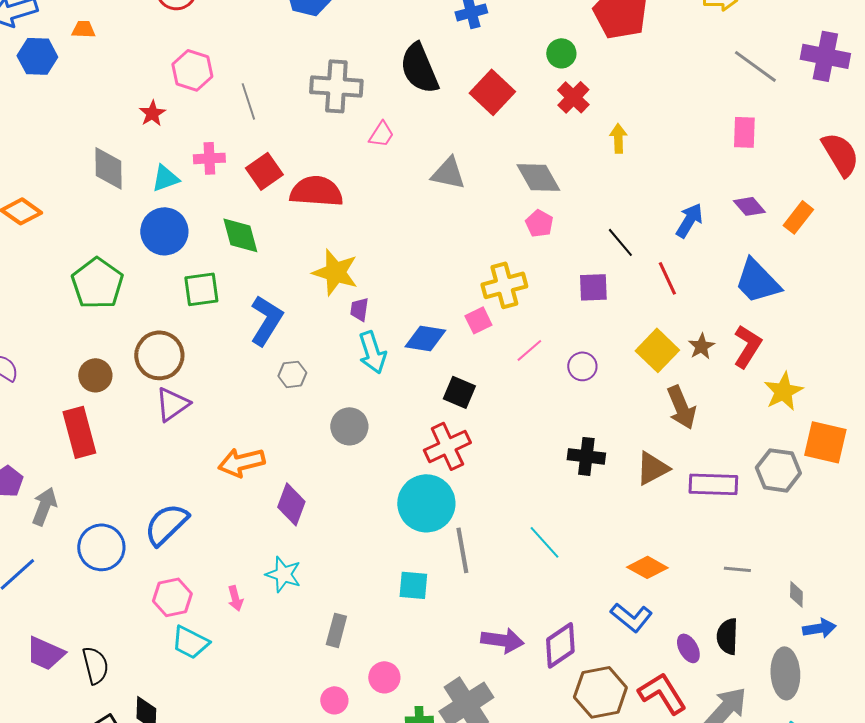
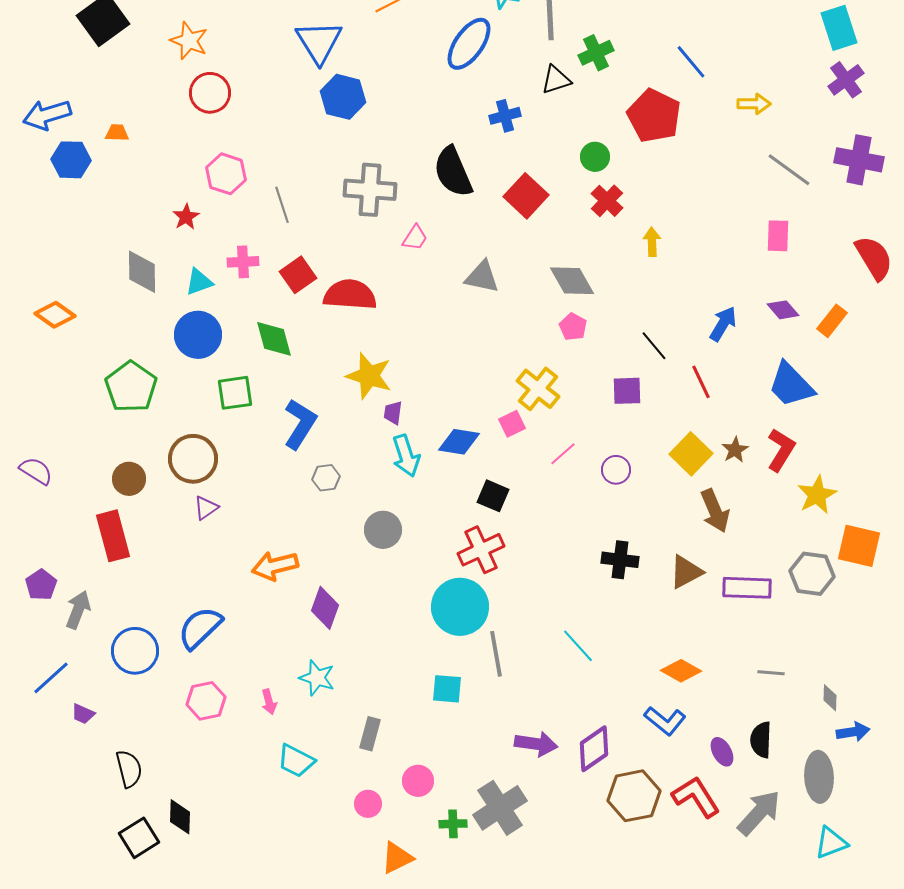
yellow cross: (504, 285) -> (538, 389), turned -36
purple triangle: (172, 404) -> (206, 508), size x0.7
cyan trapezoid: (190, 642) -> (296, 761), moved
purple trapezoid: (45, 653) -> (83, 714), moved, size x0.6

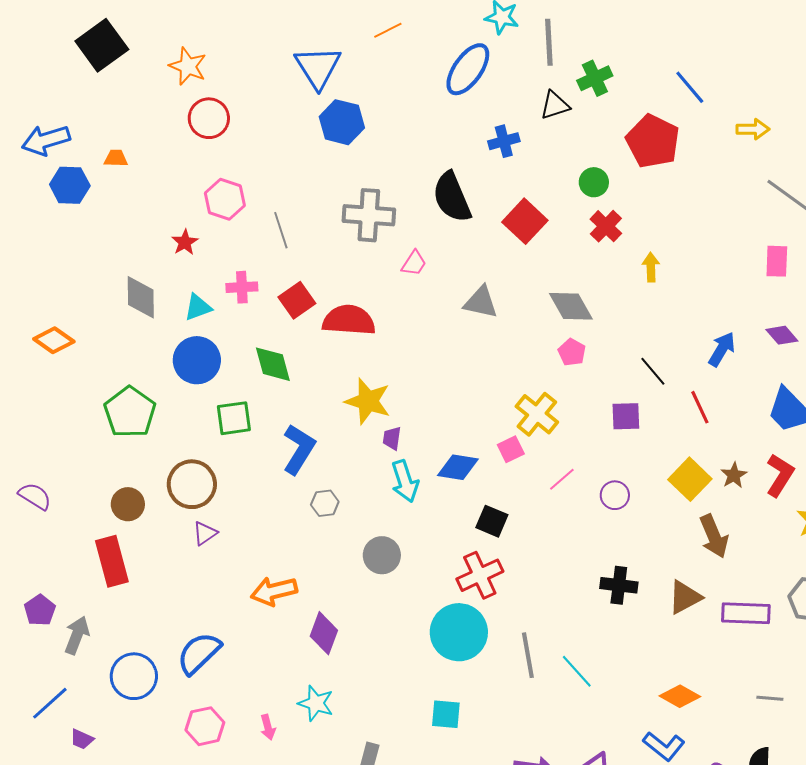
gray line: (496, 654) -> (528, 655), moved

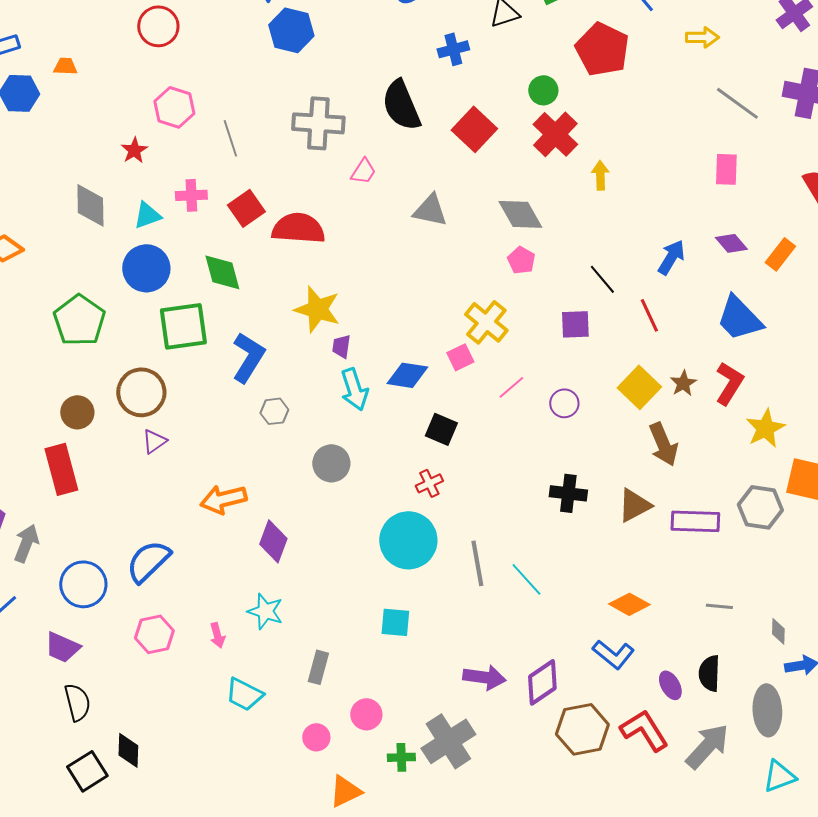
red cross: (606, 226) -> (555, 134), size x1.4
green square: (234, 418) -> (183, 326), size x1.4
red cross: (480, 575) -> (429, 483), size x0.6
purple trapezoid: (82, 739) -> (62, 647), moved, size x1.5

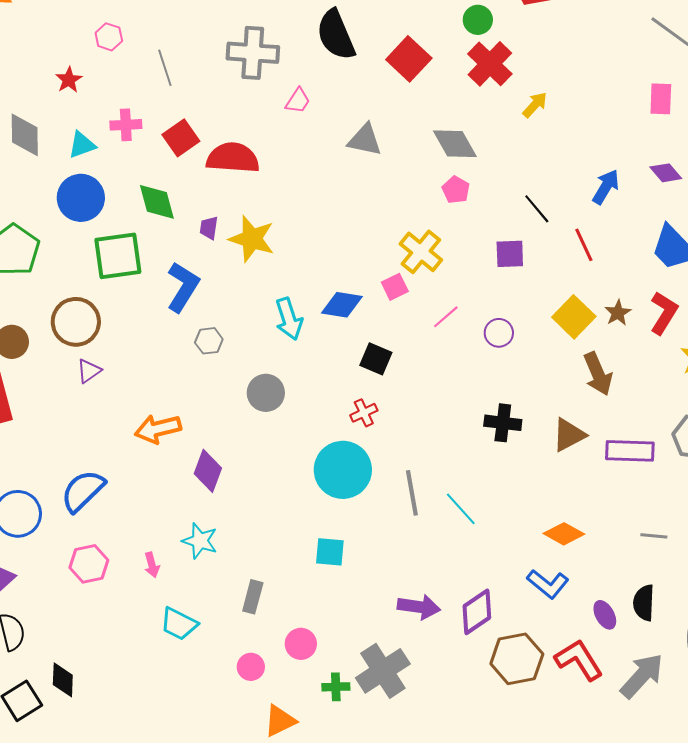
pink hexagon: (174, 107) -> (109, 37), size x0.7
yellow arrow: (600, 175) -> (535, 105), turned 44
purple trapezoid: (341, 346) -> (209, 228), moved

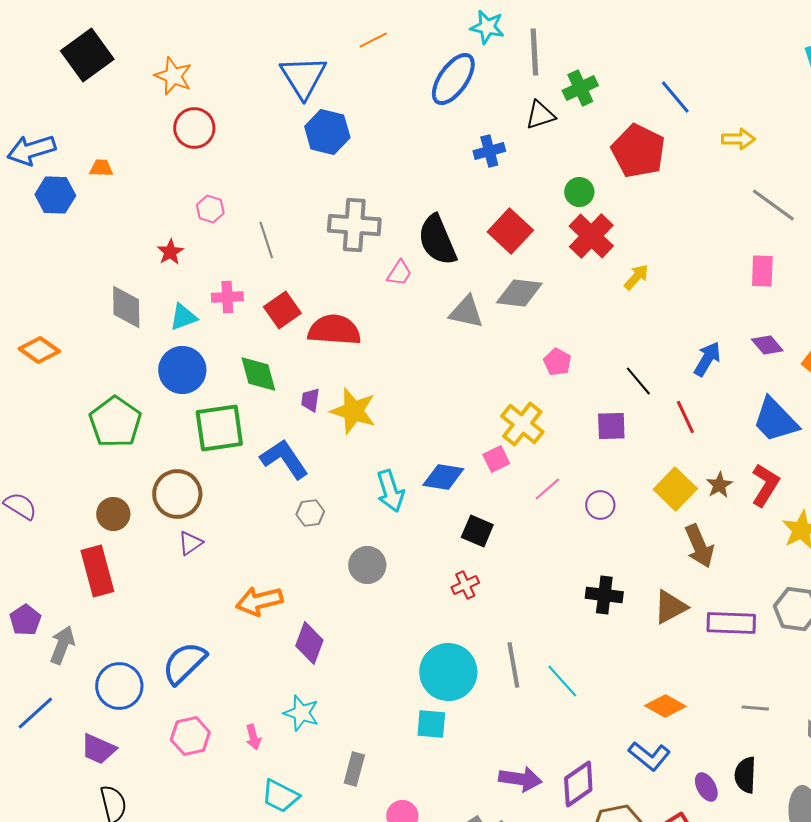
black semicircle: (336, 35) -> (437, 240), moved
gray diamond: (455, 144) -> (519, 293), moved, turned -54
blue L-shape: (183, 287) -> (284, 459), turned -66
cyan circle: (343, 470) -> (448, 672), moved

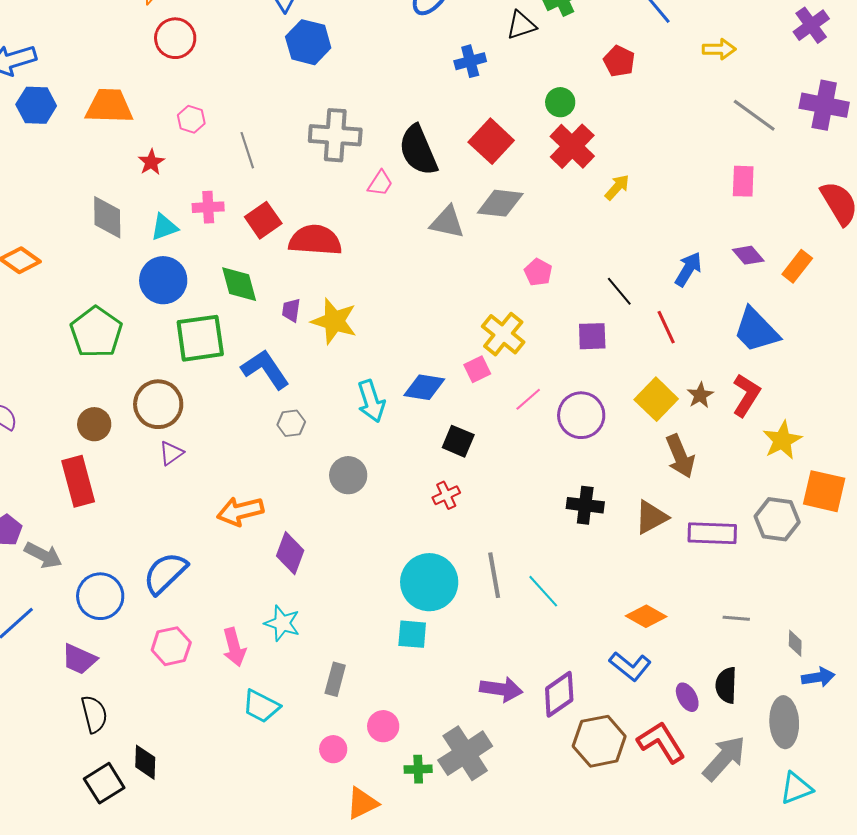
red pentagon: (638, 151) -> (619, 61), size x0.6
orange trapezoid: (101, 168) -> (109, 106), moved, size x2.0
purple circle: (600, 505) -> (581, 415), size x1.6
gray arrow: (62, 645) -> (43, 555), turned 96
pink arrow: (253, 737) -> (234, 647), size x1.5

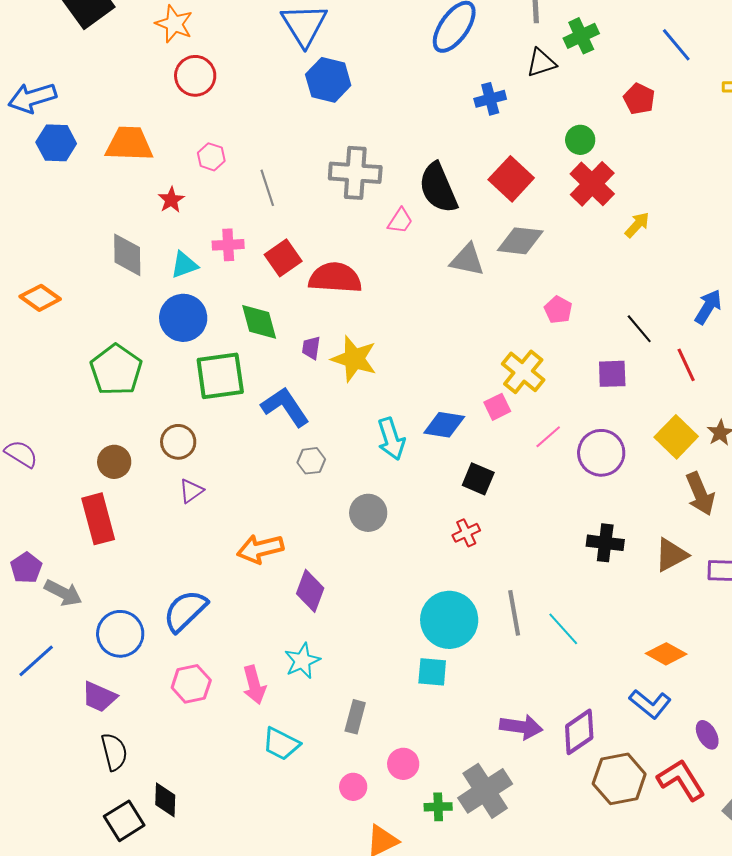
brown circle: (158, 404) -> (178, 442), size x0.7
cyan star: (282, 623) -> (302, 661), turned 30

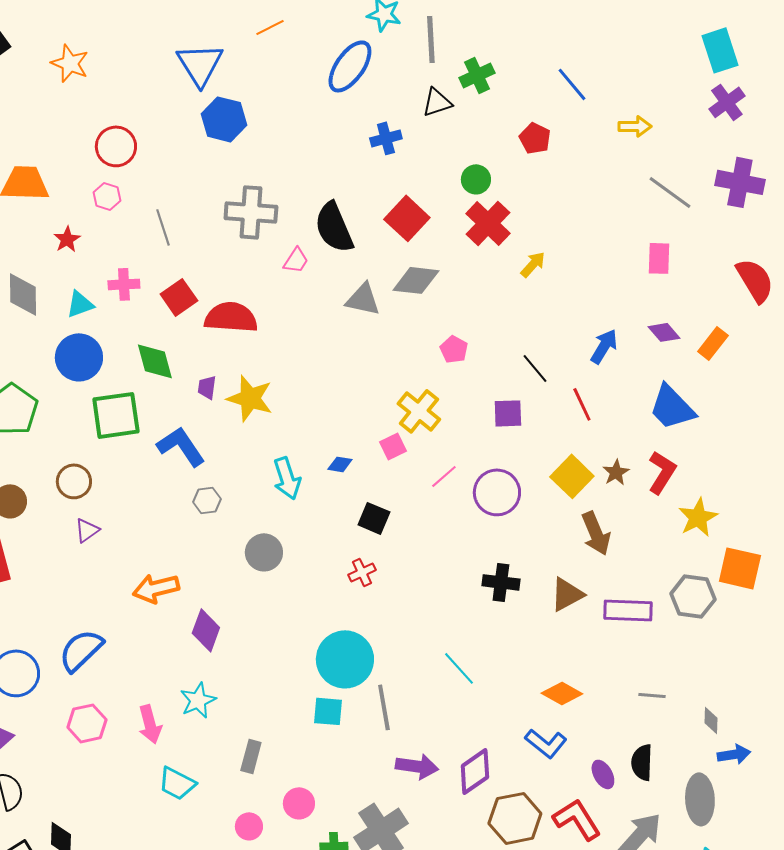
red circle: (195, 76) -> (116, 146), moved
blue diamond: (444, 425) -> (340, 464), size x0.6
gray line: (514, 613) -> (384, 707), moved

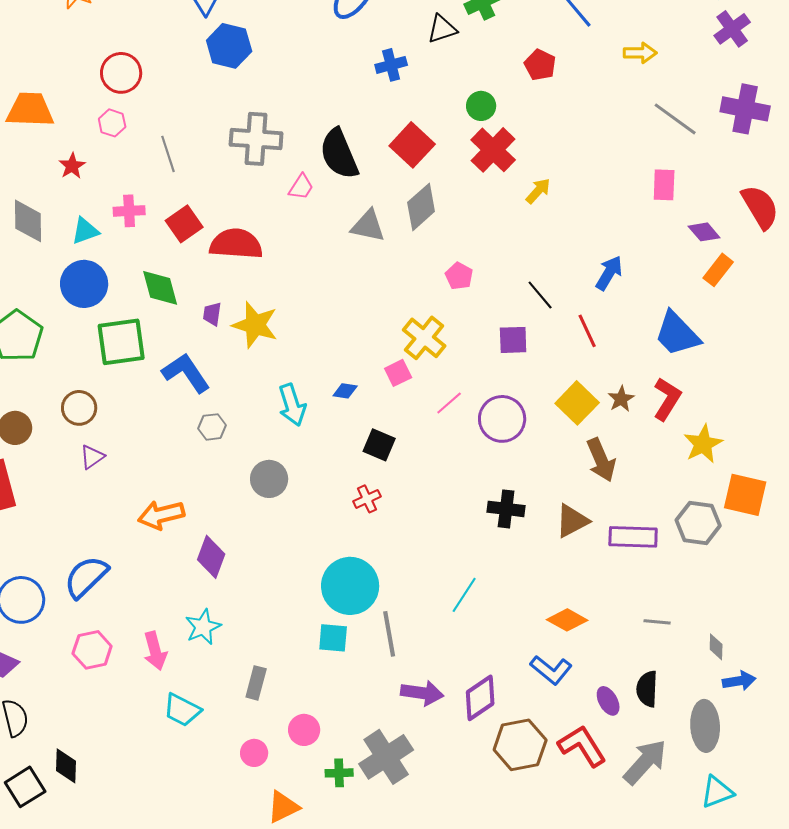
gray diamond: (416, 280) -> (421, 207), turned -48
purple diamond: (664, 332) -> (704, 232), moved
cyan line: (459, 668) -> (464, 595), turned 75

